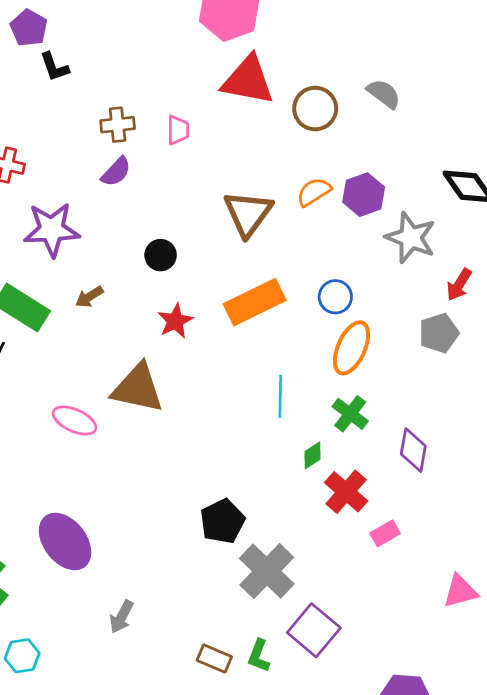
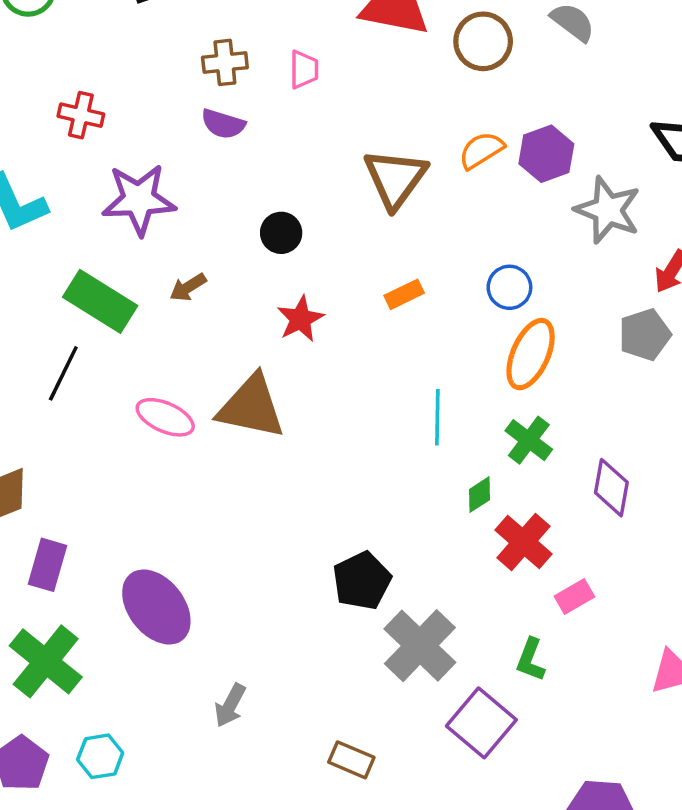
purple semicircle: (116, 172) -> (223, 124), turned 64
orange rectangle: (255, 302) -> (404, 294), size x0.5
pink ellipse: (74, 420) -> (165, 417), moved
green L-shape: (259, 656) -> (531, 660), moved

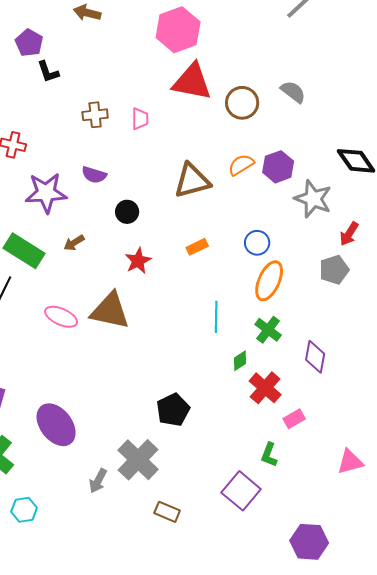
purple semicircle: (223, 124) -> (94, 175), moved
brown triangle: (395, 178) -> (192, 181), turned 39
gray cross: (420, 646) -> (138, 460), moved

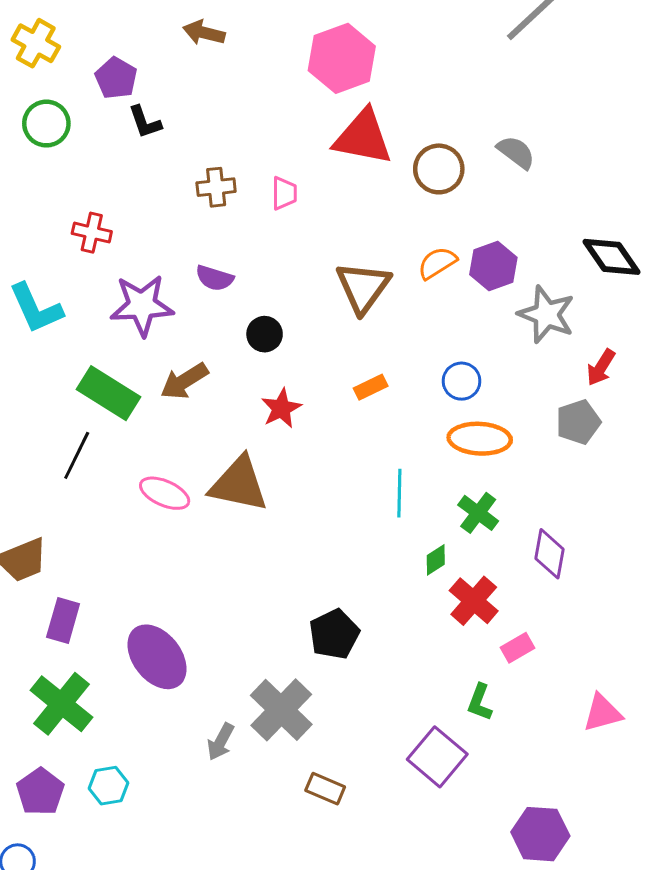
brown triangle: (192, 181) -> (363, 287), turned -39
brown arrow: (74, 243) -> (184, 381), size x1.5
orange ellipse: (269, 281) -> (480, 439), turned 69

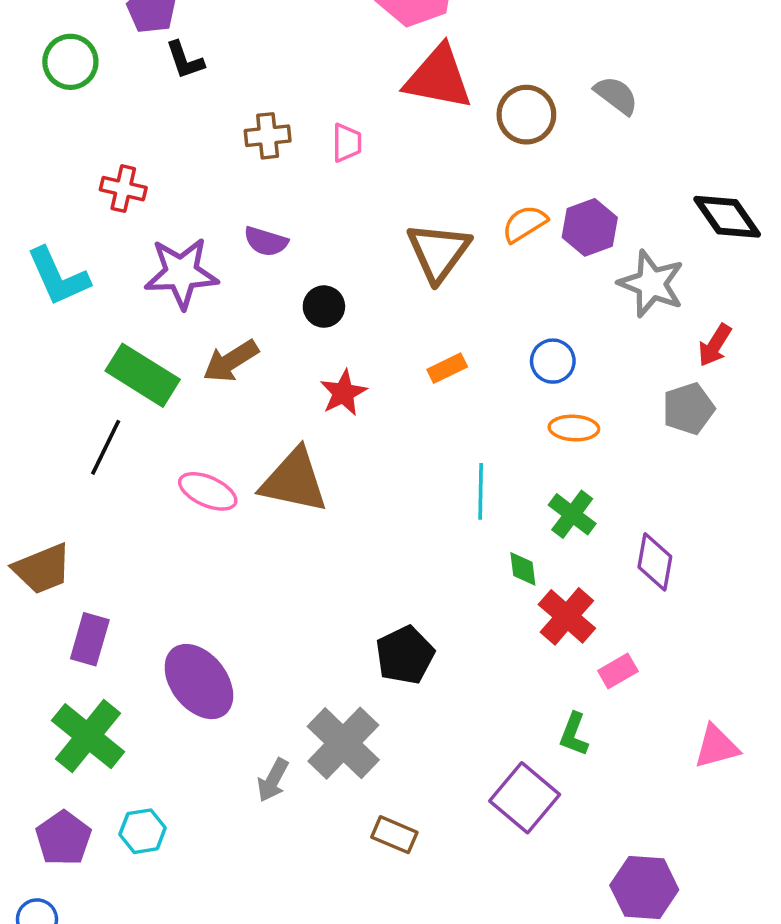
orange ellipse: (480, 439) -> (574, 428), size x0.7
green diamond: (436, 560) -> (523, 569), turned -64

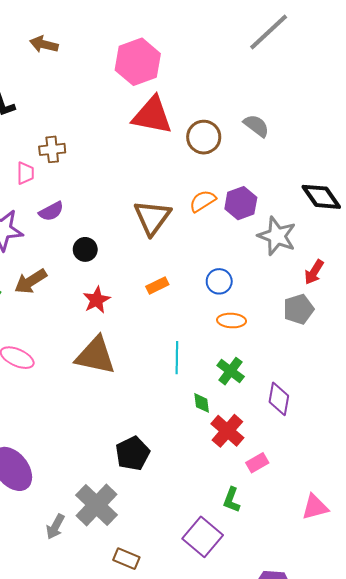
pink trapezoid: (347, 143) -> (25, 173), moved
purple semicircle: (266, 241) -> (51, 211), turned -45
brown triangle: (294, 481) -> (95, 356), moved

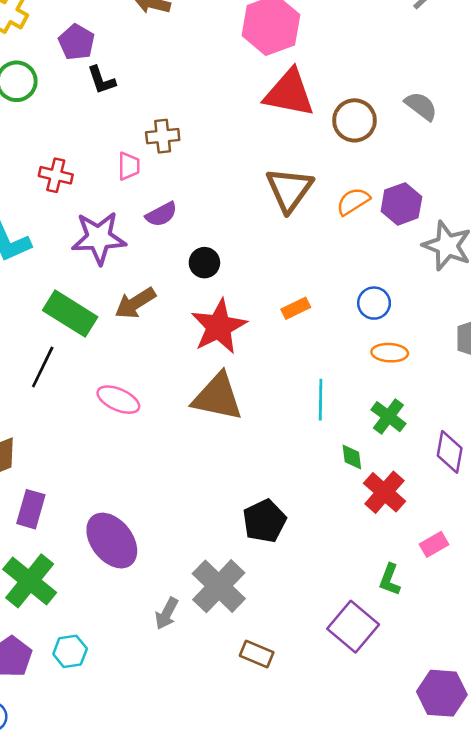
brown triangle: (152, 217) -> (289, 190), moved
red star: (97, 300) -> (219, 327), size x1.6
pink rectangle: (257, 463) -> (434, 544), moved

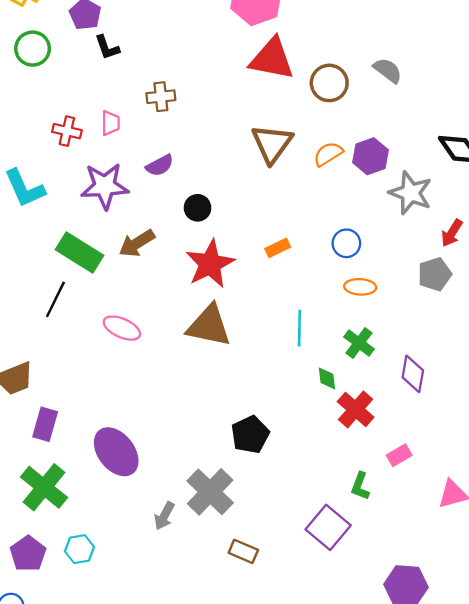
pink trapezoid: (129, 166) -> (110, 123), moved

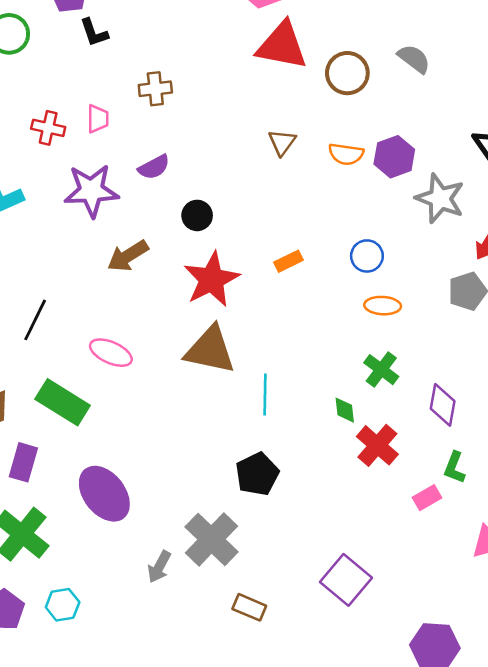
brown triangle: (272, 144) -> (282, 142), size x0.6
orange semicircle: (328, 154) -> (346, 154), turned -140
green rectangle: (80, 252) -> (63, 402), moved
cyan line: (299, 328) -> (265, 394), moved
green L-shape: (360, 486) -> (454, 468), moved

